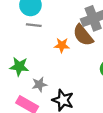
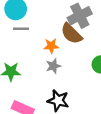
gray star: (39, 84) -> (53, 66), moved

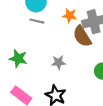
orange star: (51, 46) -> (70, 15), moved

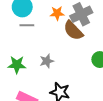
gray star: (59, 62) -> (47, 61), moved

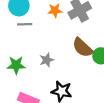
brown semicircle: (73, 31) -> (83, 48), moved

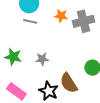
brown semicircle: (83, 48) -> (69, 83), moved

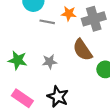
gray line: (30, 21) -> (47, 22), moved
brown semicircle: (69, 83) -> (82, 50), moved

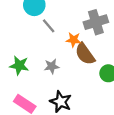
orange star: (69, 14) -> (74, 40), moved
gray line: (47, 22) -> (49, 26), turned 40

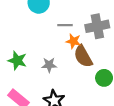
gray line: (49, 26) -> (65, 25), moved, turned -56

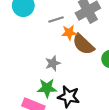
green star: (17, 61) -> (47, 88), moved

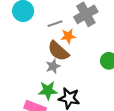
brown semicircle: (83, 44) -> (58, 51), moved

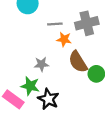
brown semicircle: (58, 51) -> (78, 62), moved

